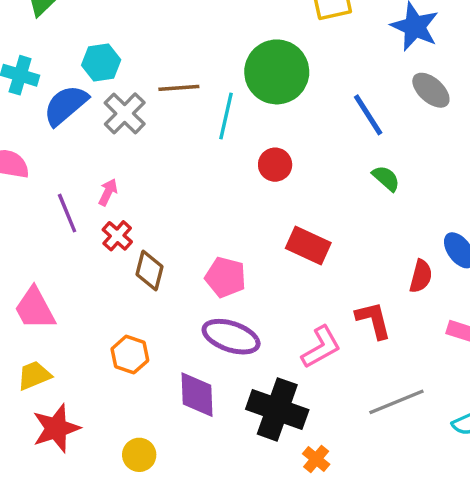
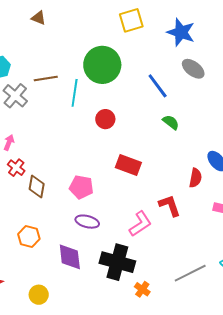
purple ellipse: (231, 337) -> (87, 222), size x0.7
gray line: (396, 402) -> (190, 273), moved

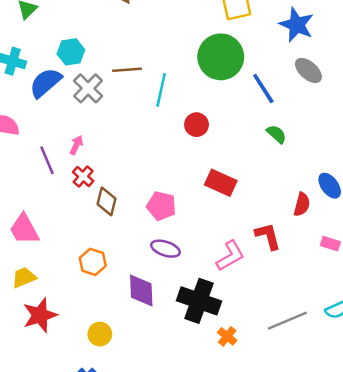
green circle: (102, 65) -> (221, 57), moved

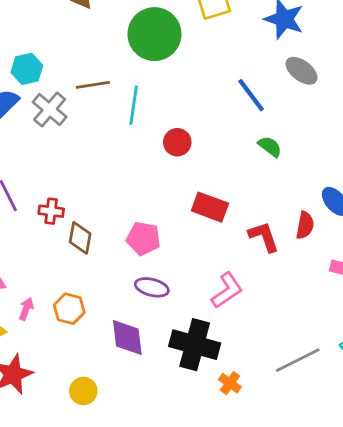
green circle: (221, 57) -> (154, 34), moved
pink arrow: (76, 145) -> (26, 309), moved
red cross: (83, 176) -> (51, 211), turned -30
red L-shape: (268, 236) -> (264, 237), moved

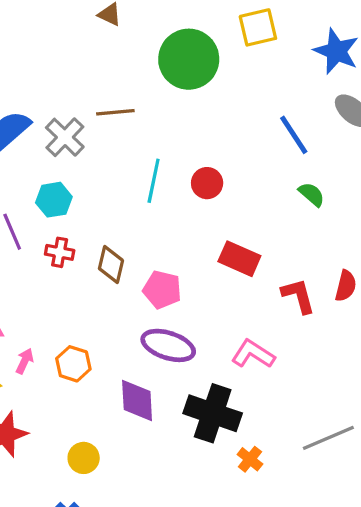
cyan hexagon: (27, 69) -> (54, 200), moved
cyan line: (134, 105) -> (154, 181), moved
brown diamond: (80, 238) -> (111, 265), moved
purple ellipse: (152, 287) -> (168, 345), size x1.4
pink L-shape: (227, 290) -> (253, 354), turned -117

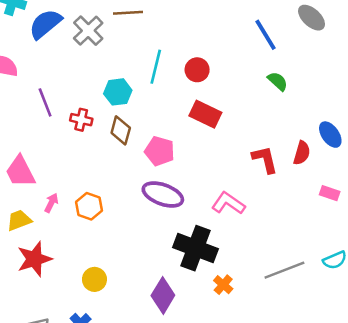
cyan hexagon: (54, 200) -> (118, 92), moved
red rectangle: (239, 259) -> (205, 114), moved
purple diamond: (137, 400) -> (163, 295), moved, turned 32

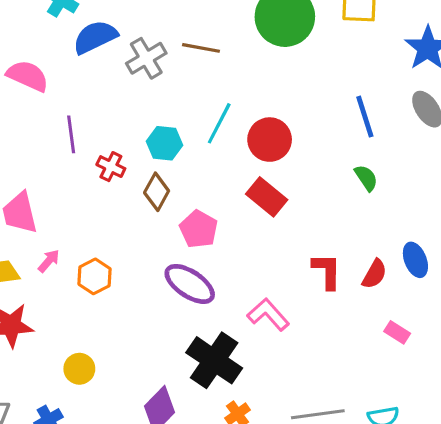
red circle: (197, 70) -> (270, 140), size x1.4

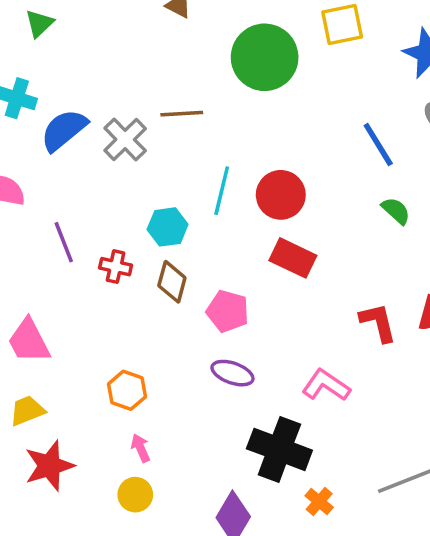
pink arrow: (49, 261) -> (140, 448), moved, turned -50
purple ellipse: (190, 284) -> (232, 373), size x0.7

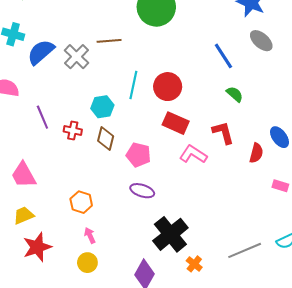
red L-shape: (378, 322) -> (223, 133), moved
pink L-shape: (326, 385) -> (193, 154), moved
black cross: (279, 449) -> (170, 234), turned 32

